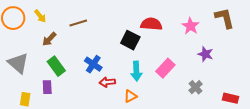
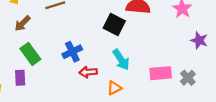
blue cross: (93, 64) -> (72, 52), turned 30
pink rectangle: (165, 68) -> (161, 73), moved, turned 42
cyan arrow: (136, 71) -> (121, 60), turned -30

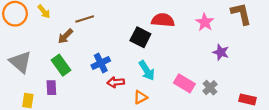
brown arrow: (22, 23) -> (65, 36), moved
pink rectangle: (161, 73) -> (184, 83), turned 36

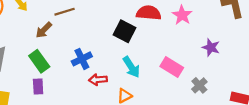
pink star: (205, 22) -> (182, 15), moved
pink rectangle: (184, 83) -> (172, 67), moved
purple rectangle: (51, 88) -> (38, 87), moved

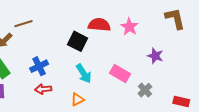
red arrow: (98, 80) -> (43, 89), moved

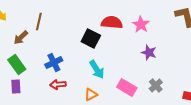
brown line: (23, 24) -> (39, 22), turned -60
purple star: (155, 56) -> (149, 52), moved
pink rectangle: (120, 73) -> (127, 88), moved

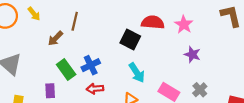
green rectangle: (17, 64) -> (66, 69), moved

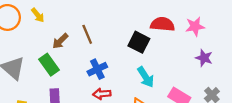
brown line: (75, 21) -> (87, 34), moved, turned -36
pink star: (184, 24) -> (195, 26), turned 30
green rectangle: (66, 69) -> (49, 65), moved

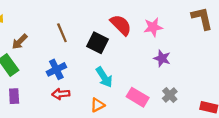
red semicircle: (162, 24) -> (121, 25), turned 40
brown line: (87, 34) -> (62, 33), moved

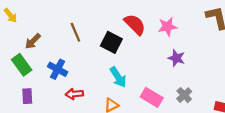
blue cross: (56, 69) -> (58, 69), moved, turned -36

